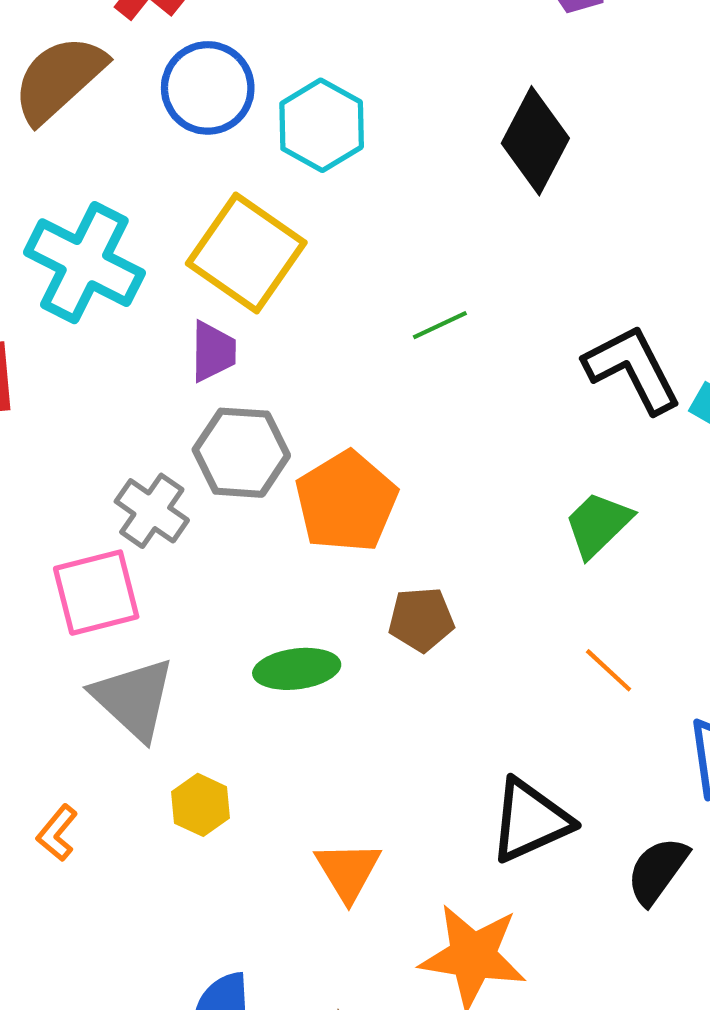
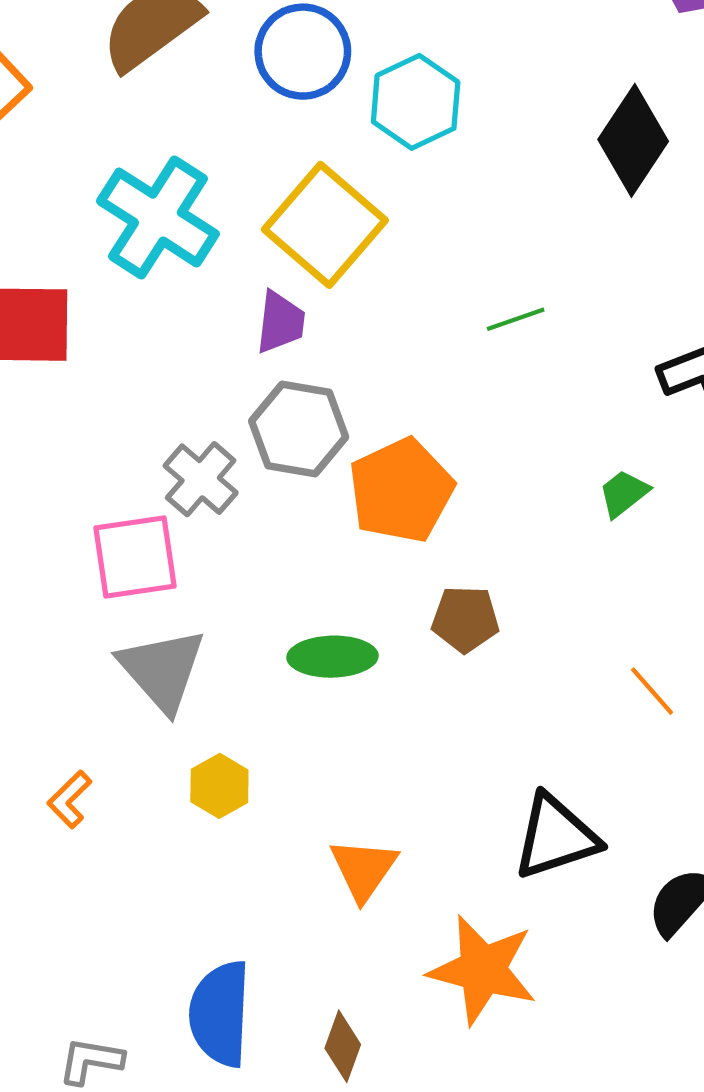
green trapezoid: (598, 524) -> (624, 493), moved, size x0.7

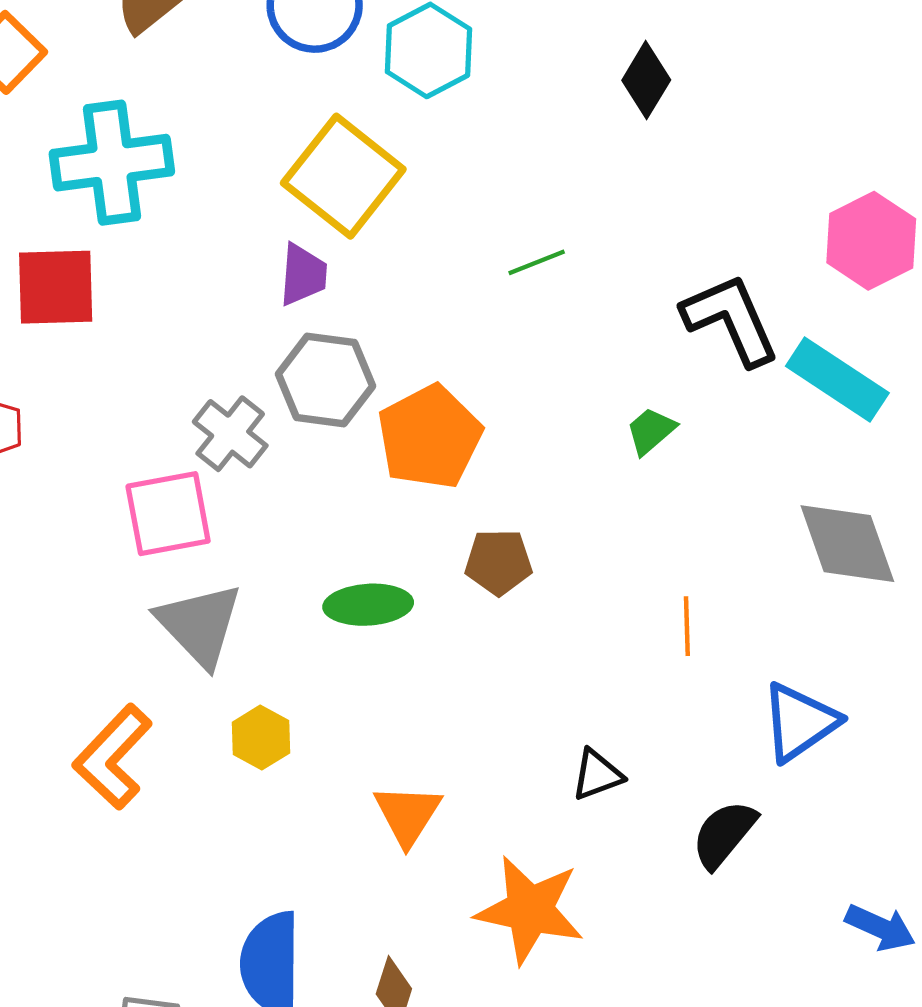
black diamond: (633, 140) -> (646, 80), size x0.7
cyan cross: (158, 218) -> (112, 163), moved, turned -38
orange line: (652, 691) -> (687, 626), turned 42
orange L-shape: (70, 799) -> (113, 757), size x1.8
black triangle: (556, 837) -> (597, 775), size x0.6

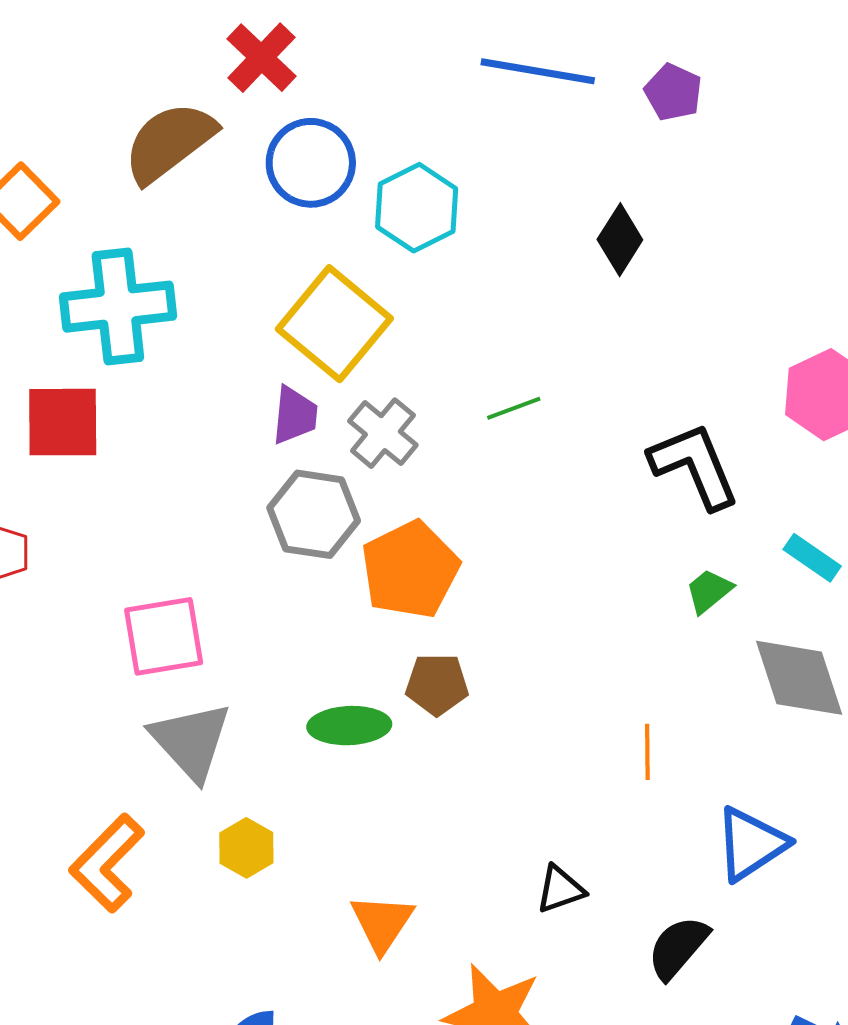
cyan rectangle: (837, 380) -> (812, 558), moved, size x0.6
green trapezoid: (651, 431) -> (709, 591), moved
gray cross: (230, 434) -> (383, 433), moved
brown pentagon: (499, 562) -> (437, 684), moved

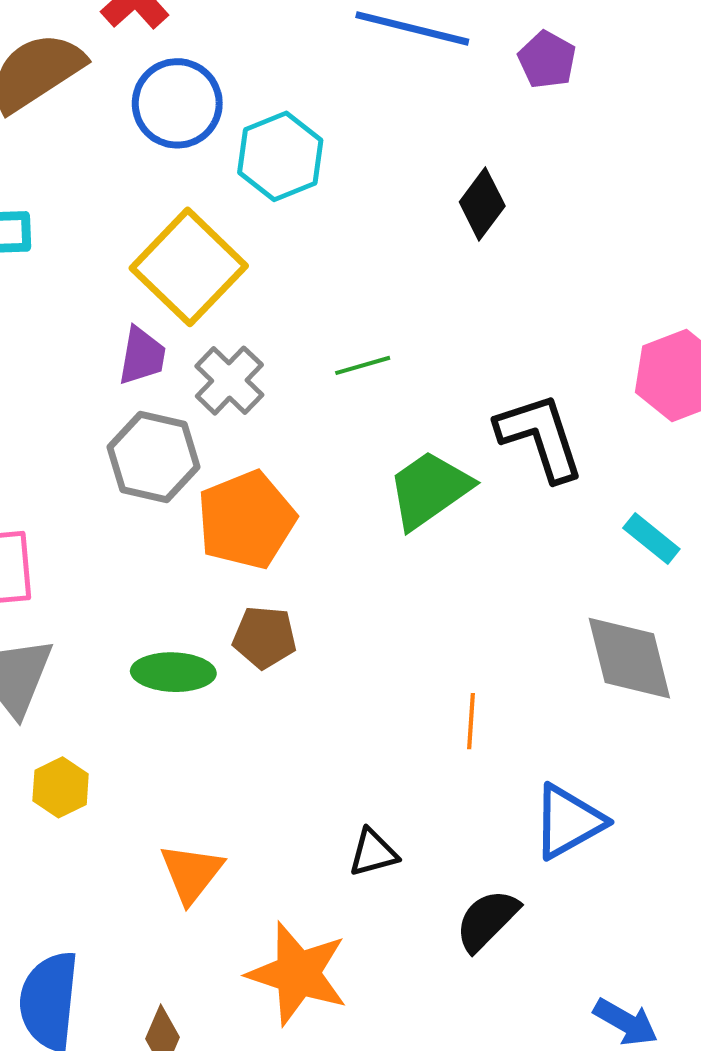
green trapezoid: (709, 591) -> (429, 490), moved, size x1.8

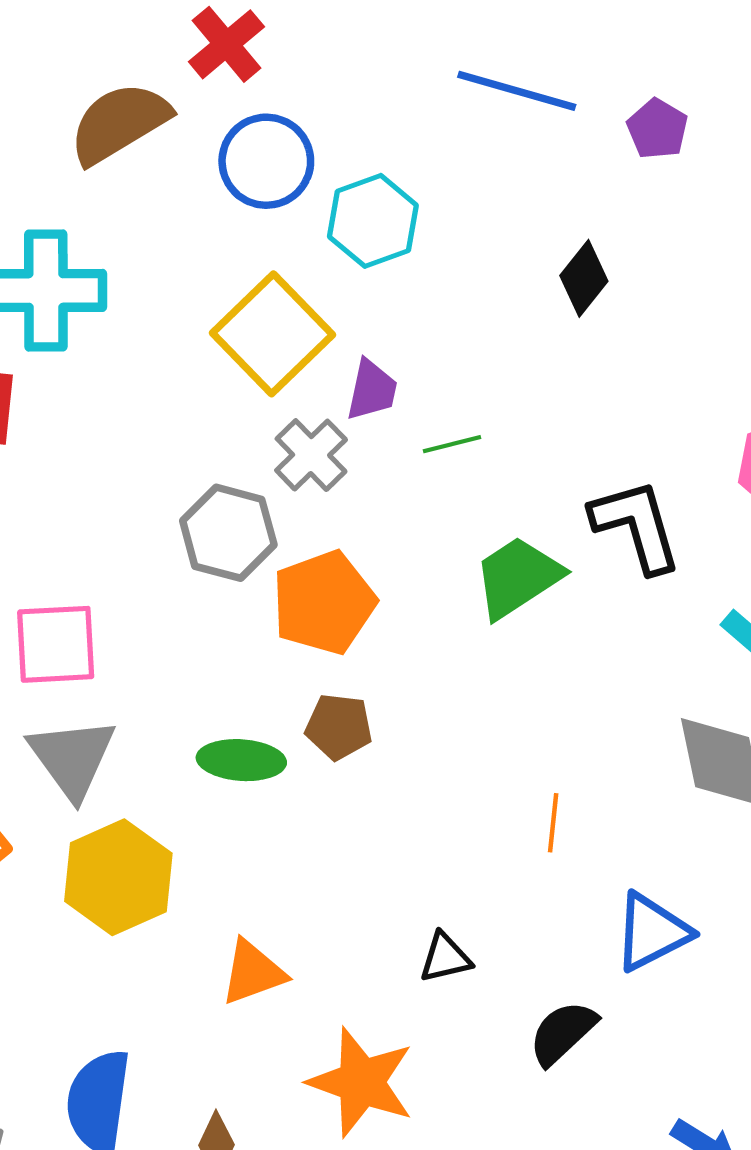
purple trapezoid: (142, 356) -> (372, 390), moved
yellow hexagon: (61, 787) -> (118, 877), size x1.8
orange triangle: (191, 873) -> (253, 972), turned 30

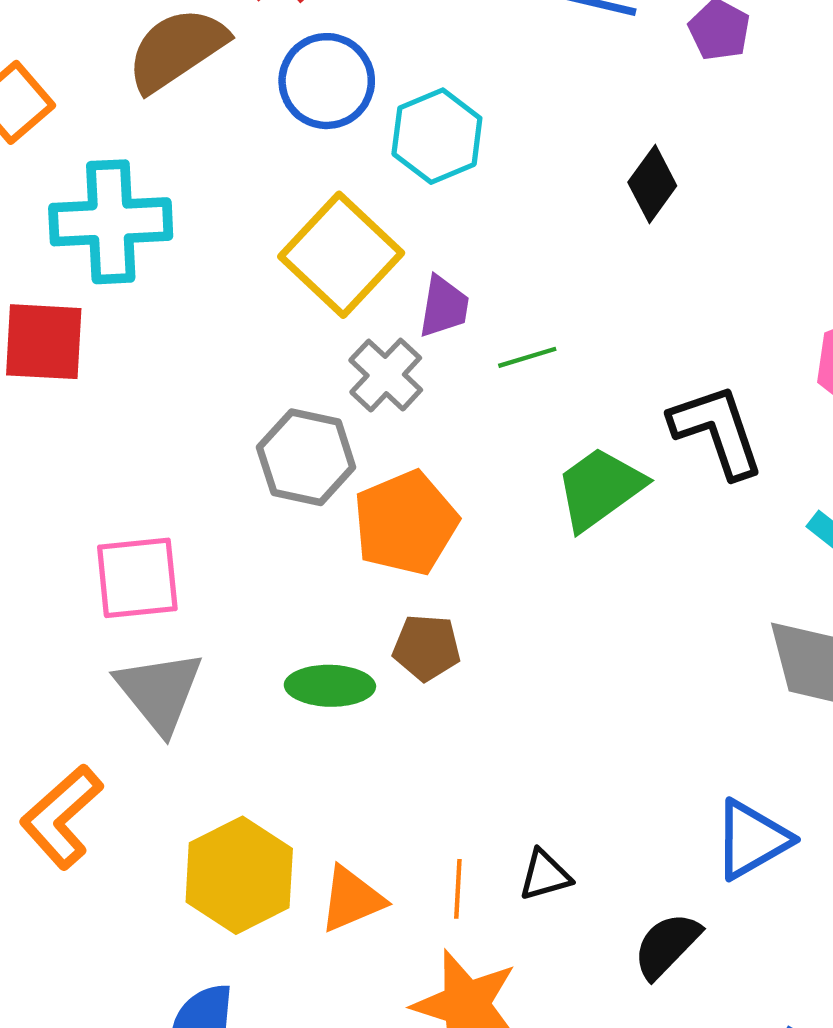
orange line: (553, 823) -> (458, 889), moved
yellow hexagon: (118, 877) -> (239, 875), moved

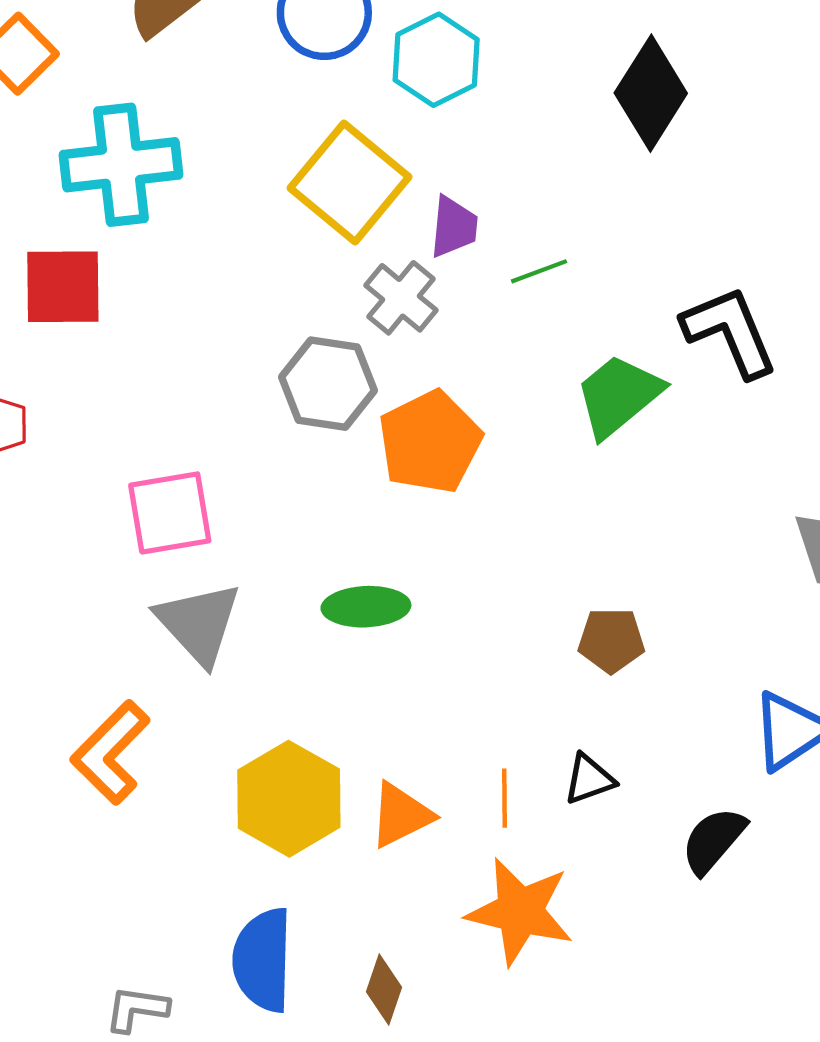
black diamond: (652, 184) -> (651, 93), size x1.5
brown pentagon: (427, 648) -> (611, 640), moved

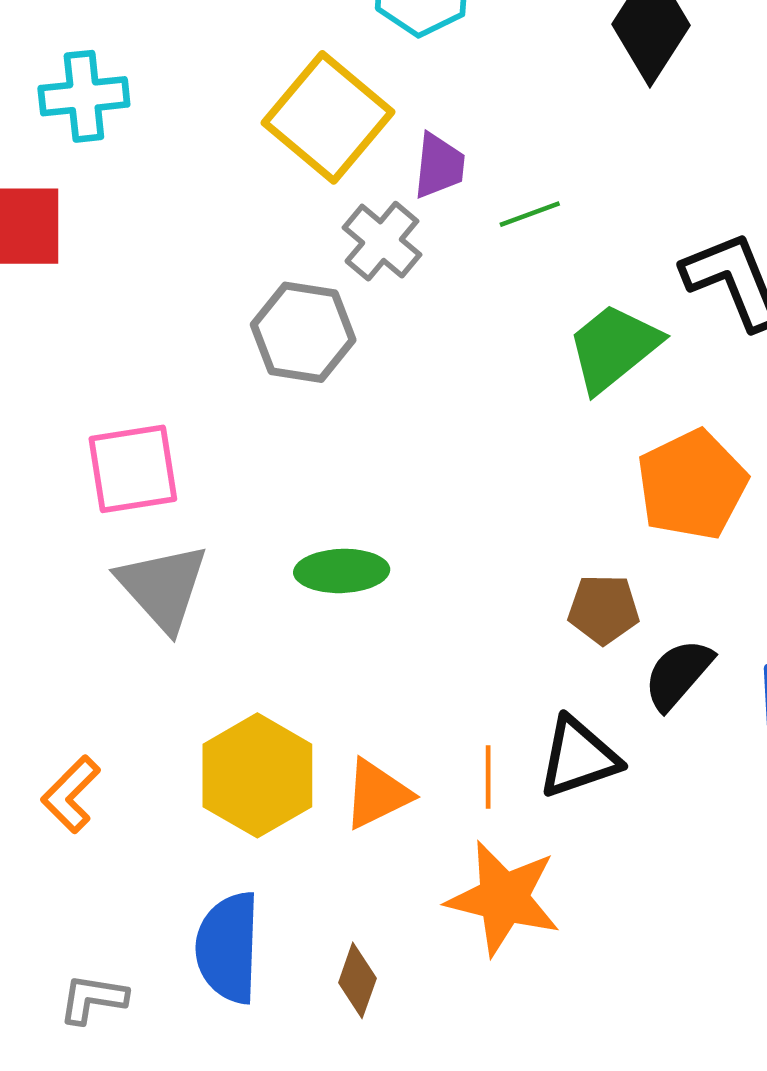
cyan cross: (121, 165) -> (84, 96), size x0.7
orange pentagon: (430, 442) -> (692, 485), moved
orange L-shape: (110, 752) -> (71, 794), moved, size x0.7
black triangle: (589, 779) -> (579, 757), size x1.5
black semicircle: (713, 840) -> (678, 674), moved

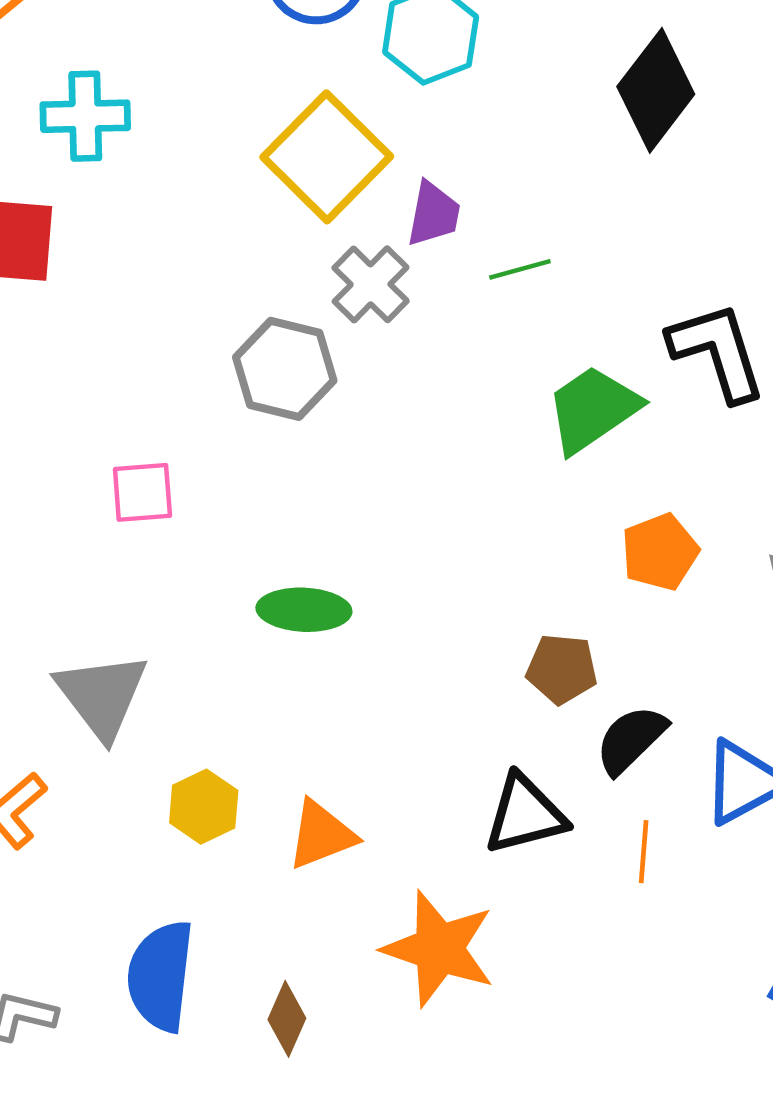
pink square: (133, 469) -> (142, 492), moved, size x0.7
orange pentagon: (692, 485) -> (660, 552), size x0.7
gray triangle: (163, 587) -> (102, 695), moved
yellow hexagon: (257, 775) -> (204, 807), size x0.6
orange line: (488, 777) -> (644, 852), moved

